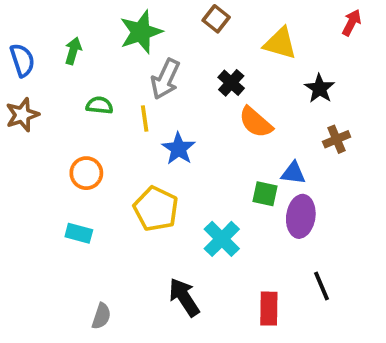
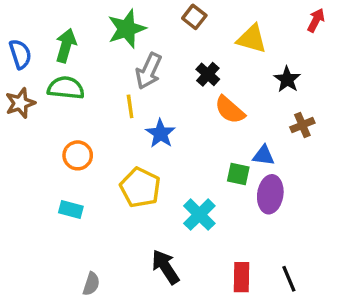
green arrow: (73, 51) -> (66, 46), size x1.4
green semicircle: (99, 105) -> (66, 88), moved, size x1.5
black line: (321, 286) -> (289, 279), moved

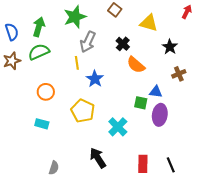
green semicircle: (66, 88) -> (39, 52), turned -30

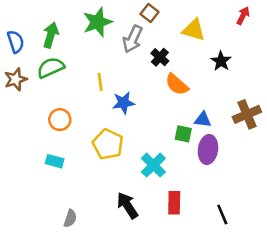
gray arrow: (88, 42) -> (133, 39), moved
brown cross: (179, 74) -> (247, 114), moved, size x1.5
blue star: (95, 79) -> (123, 103), turned 30
red rectangle: (143, 164) -> (174, 203), moved

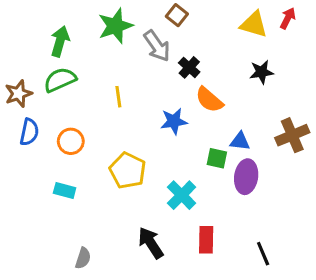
yellow triangle: (194, 30) -> (254, 24), moved
gray arrow: (133, 39) -> (157, 46), turned -60
blue semicircle: (16, 42) -> (29, 132), moved, turned 30
black star: (221, 61) -> (262, 72), turned 30
blue star: (123, 103) -> (174, 121), moved

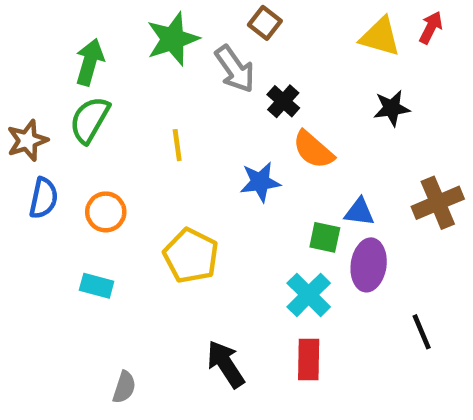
green semicircle: (60, 80) -> (90, 120), turned -36
cyan cross: (182, 195) -> (309, 295), moved
black line: (263, 254) -> (422, 332), moved

